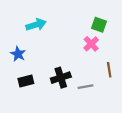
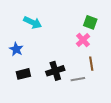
cyan arrow: (36, 25) -> (33, 22), turned 42
brown line: (109, 70) -> (91, 64), moved

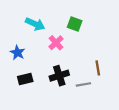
green square: (90, 22) -> (75, 24), moved
pink cross: (83, 40) -> (56, 43), moved

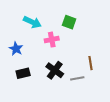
pink cross: (56, 43) -> (52, 40), turned 32
black cross: (59, 76) -> (55, 70), turned -36

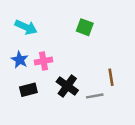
cyan arrow: (32, 22) -> (26, 27), moved
pink cross: (52, 40) -> (43, 61), moved

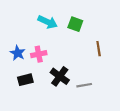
cyan arrow: (26, 27) -> (48, 22), moved
brown line: (111, 77) -> (99, 49), moved

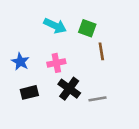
brown line: (99, 49) -> (101, 51), moved
pink cross: (39, 54) -> (56, 63), moved

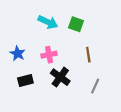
brown line: (101, 51) -> (88, 55), moved
gray line: (97, 99) -> (95, 86), moved, turned -56

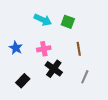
black rectangle: (25, 80) -> (23, 81), moved, turned -32

